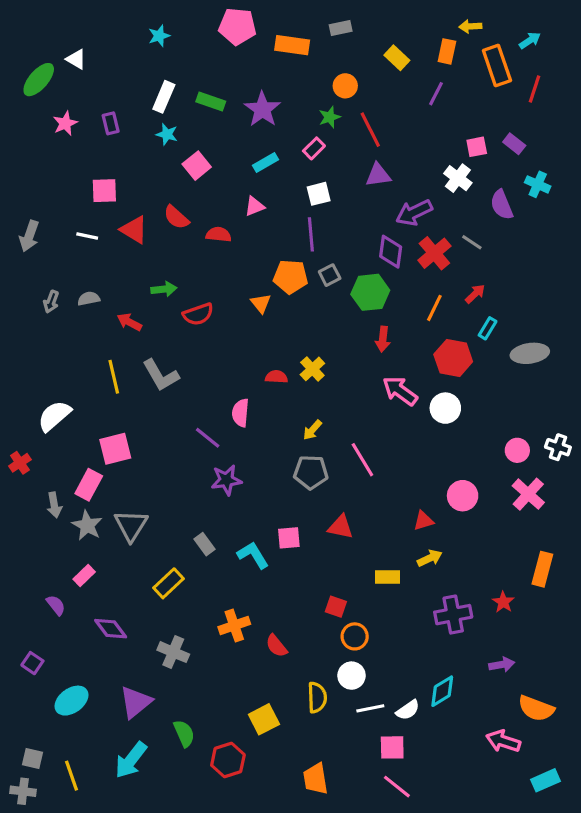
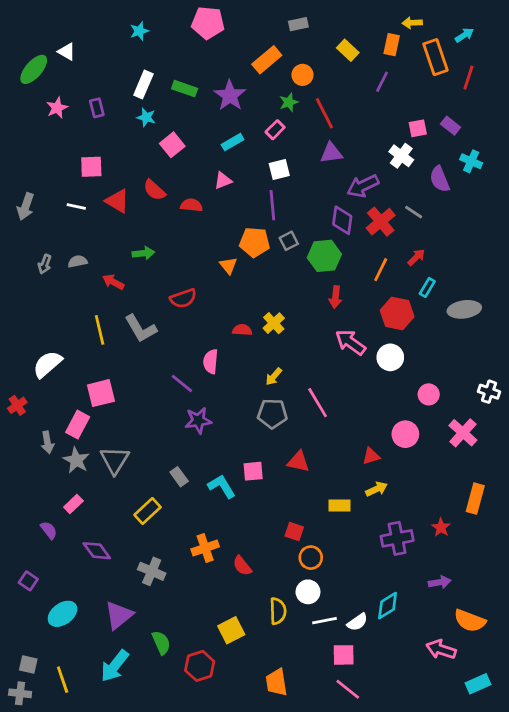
orange rectangle: (292, 45) -> (267, 60), moved, turned -48
red semicircle: (198, 314) -> (183, 298), moved
pink circle: (517, 450) -> (429, 394), moved

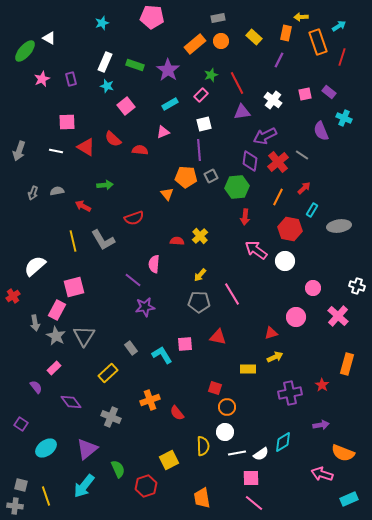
orange circle: (302, 75) -> (221, 41), moved
white cross: (401, 156) -> (273, 100), moved

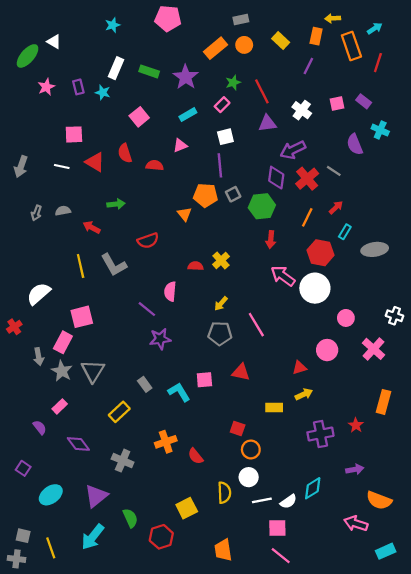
cyan star: (107, 86) -> (103, 92), moved
red semicircle: (113, 139) -> (125, 153), turned 30
white circle: (285, 261) -> (315, 288), size x1.4

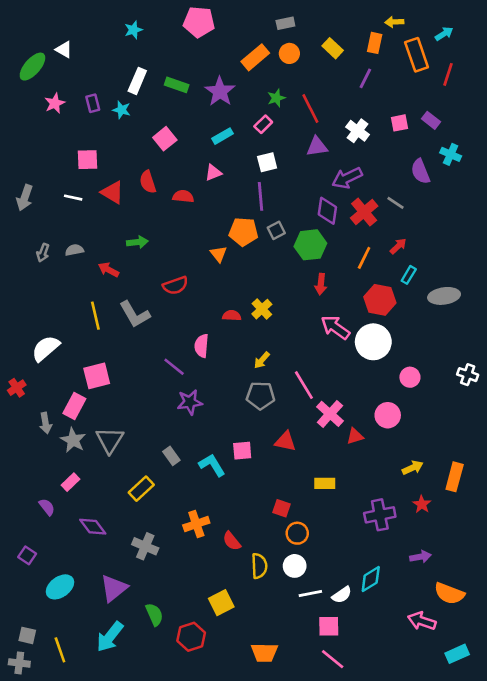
pink cross: (374, 349) -> (330, 414), moved
yellow arrow: (304, 394) -> (413, 468), moved
yellow semicircle: (224, 493) -> (259, 566), moved
orange trapezoid: (223, 550) -> (264, 652), turned -80

